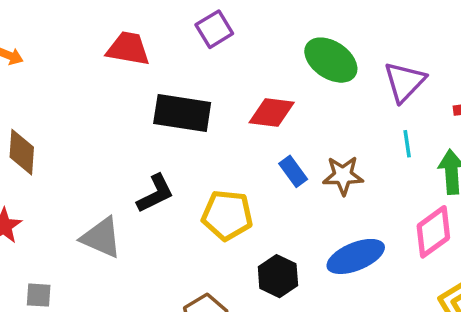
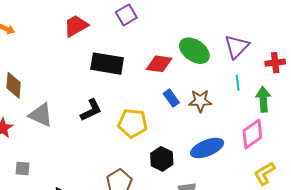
red trapezoid: (128, 49) -> (76, 26), turned -40
green ellipse: (331, 60) -> (194, 51), moved
gray triangle: (101, 237) -> (41, 115), moved

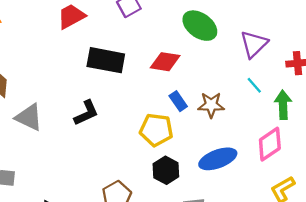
green ellipse: (194, 51) -> (200, 26), moved
cyan line: (238, 83) -> (254, 85), turned -35
yellow pentagon: (133, 123) -> (156, 130), moved

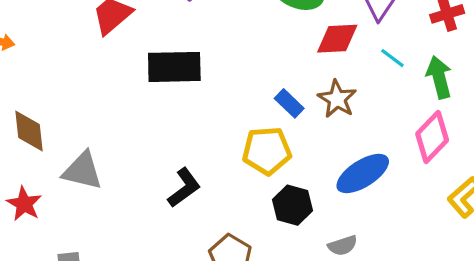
red diamond: (165, 62) -> (337, 39), moved
brown star: (211, 105) -> (337, 99), turned -30
black L-shape: (86, 113) -> (184, 188), moved

